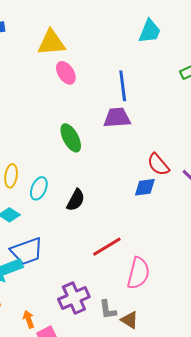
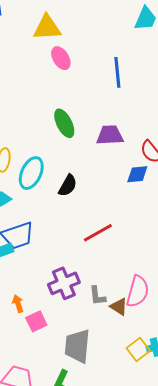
purple trapezoid: (117, 118) -> (110, 135), moved
cyan ellipse: (39, 188) -> (31, 173), size x1.4
pink semicircle: (138, 273) -> (138, 291), moved

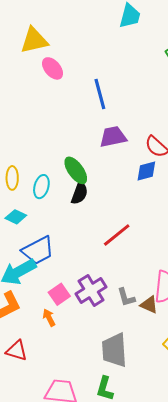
blue line: (117, 72) -> (100, 94), moved
green ellipse: (64, 123) -> (76, 170), moved
cyan ellipse: (31, 173) -> (41, 187), size x0.7
pink square: (36, 321) -> (59, 294), moved

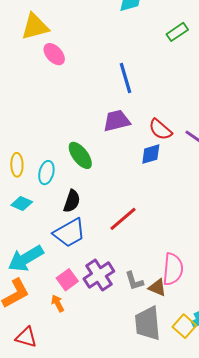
blue line: (100, 94) -> (125, 78), moved
black semicircle: (79, 193) -> (72, 201), moved
blue trapezoid: (38, 250) -> (69, 233), moved
gray trapezoid: (114, 350) -> (148, 323), moved

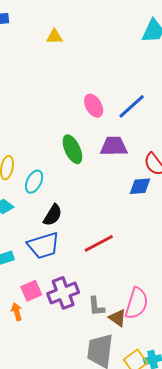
yellow triangle: (35, 27) -> (54, 37), size x0.6
pink ellipse: (54, 54) -> (94, 106), moved
blue line: (125, 78) -> (132, 106), turned 52
green ellipse: (80, 155) -> (72, 149), moved

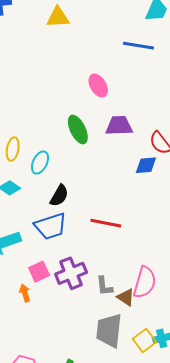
yellow triangle: (54, 37) -> (58, 17), size x1.4
blue line: (132, 106) -> (138, 46), moved, turned 52
red line: (99, 243) -> (106, 223), turned 40

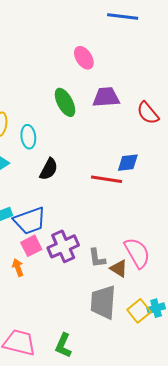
cyan ellipse: (40, 163) -> (28, 137), turned -30
blue diamond: (146, 165) -> (128, 163), moved
red line: (106, 223) -> (107, 179), moved
blue trapezoid: (51, 226) -> (30, 221), moved
pink semicircle: (145, 282) -> (137, 253), turned -44

